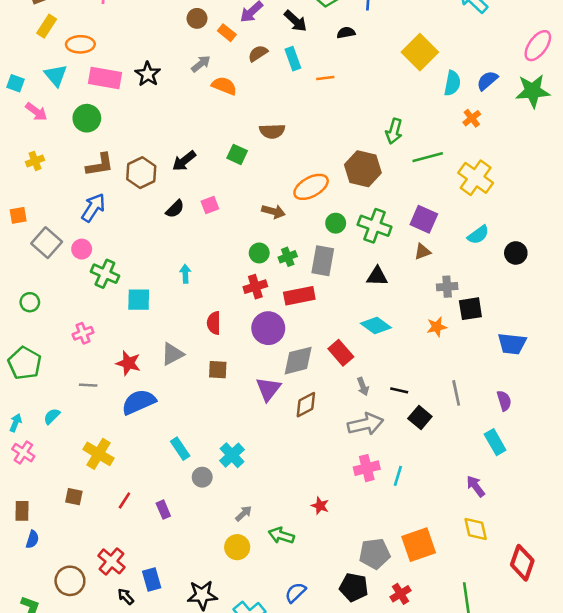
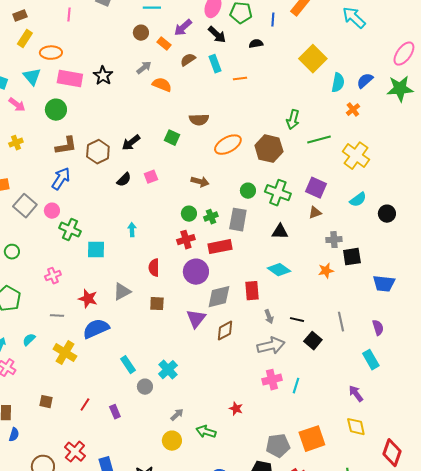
orange ellipse: (311, 187) -> (228, 145), moved
red rectangle: (341, 353) -> (252, 291), turned 36
yellow cross: (98, 454) -> (65, 353), moved

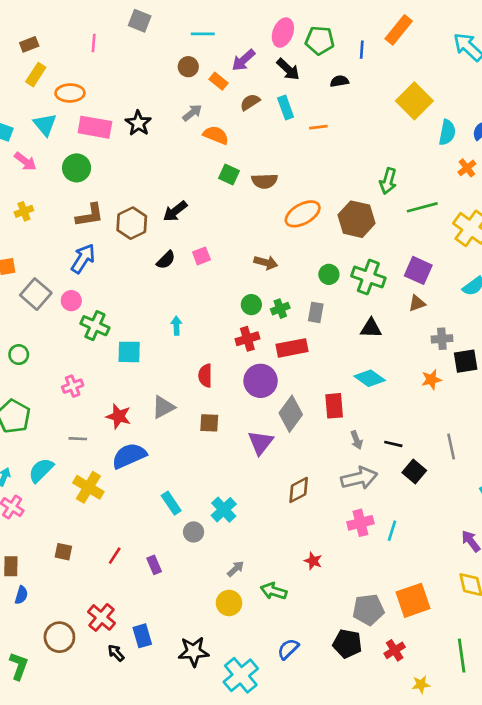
green square: (172, 138) -> (229, 174), moved
gray rectangle: (238, 220) -> (316, 312), size x0.7
gray diamond: (219, 297) -> (291, 414), turned -40
brown diamond: (225, 331) -> (299, 490), moved
cyan semicircle: (29, 340) -> (41, 470), size x1.5

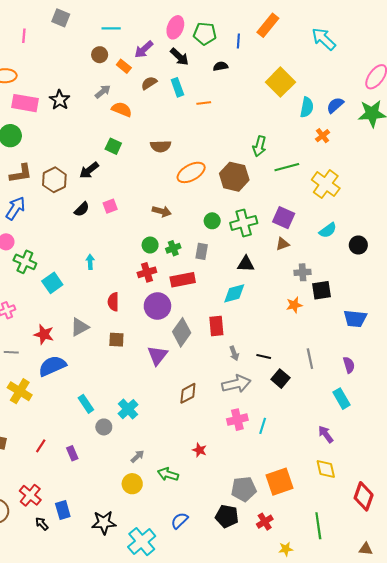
green square: (229, 174) -> (113, 146), moved
green cross: (368, 277) -> (244, 223), turned -35
cyan square: (129, 352) -> (52, 283), turned -36
cyan diamond: (370, 378) -> (234, 293), moved, turned -50

